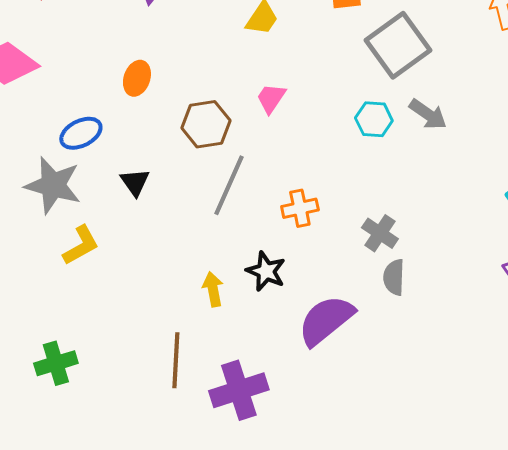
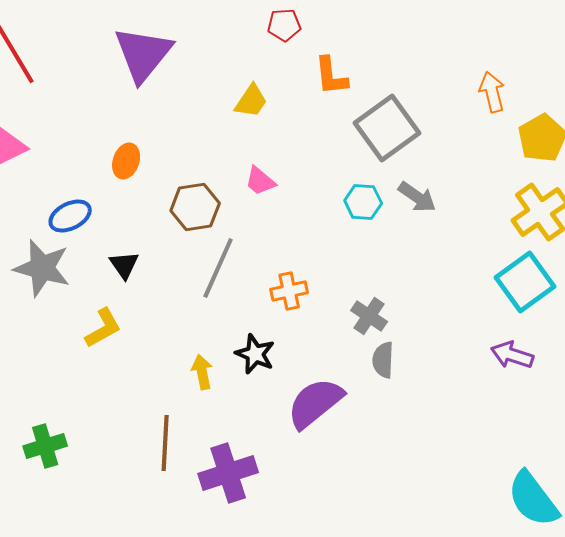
pink trapezoid: (271, 98) -> (260, 181), turned -84
yellow L-shape: (81, 245) -> (103, 328), moved

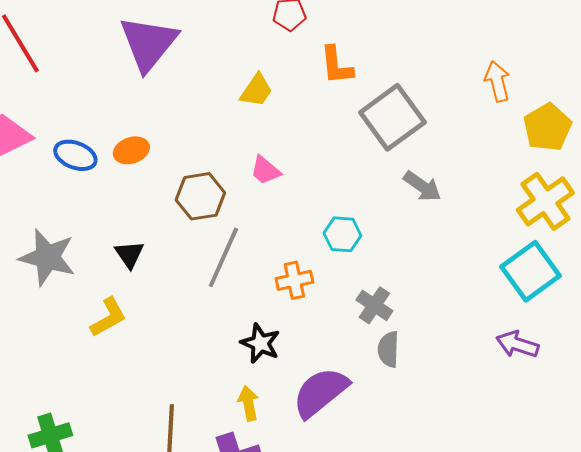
orange ellipse: (126, 161) -> (131, 150), turned 52
cyan hexagon: (363, 202) -> (342, 234), moved
blue ellipse: (70, 216) -> (75, 155), moved, turned 48
yellow arrow: (202, 372) -> (248, 403), moved

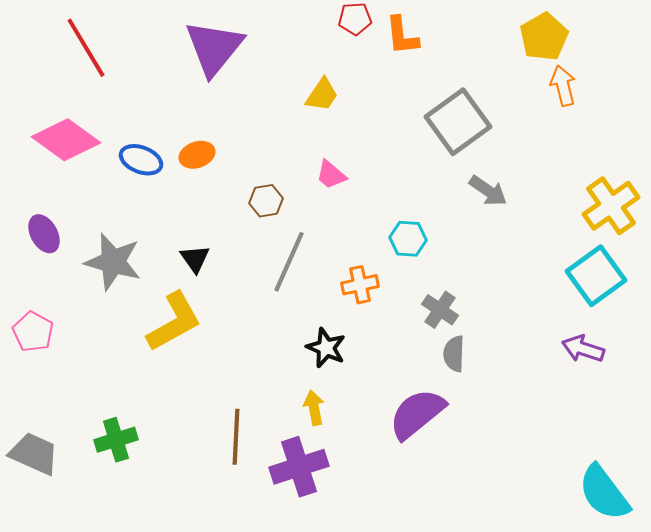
orange L-shape: (336, 65) -> (402, 36), moved
yellow pentagon: (547, 127) -> (544, 37), moved
brown hexagon: (200, 196) -> (266, 201), size x0.7
yellow L-shape: (108, 317) -> (174, 322), size x1.5
purple semicircle: (320, 392) -> (417, 414), moved

